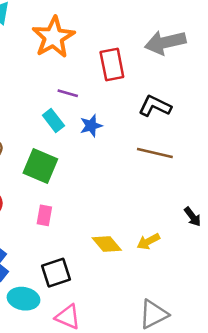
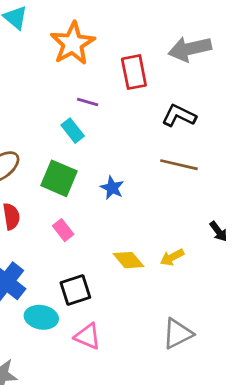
blue star: (91, 126) -> (112, 188), moved, turned -30
pink rectangle: (44, 215) -> (63, 230), turned -48

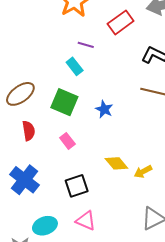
red rectangle: (134, 72) -> (121, 22), turned 65
yellow arrow: (172, 257) -> (143, 172), moved
cyan ellipse: (41, 317) -> (45, 226), moved, turned -30

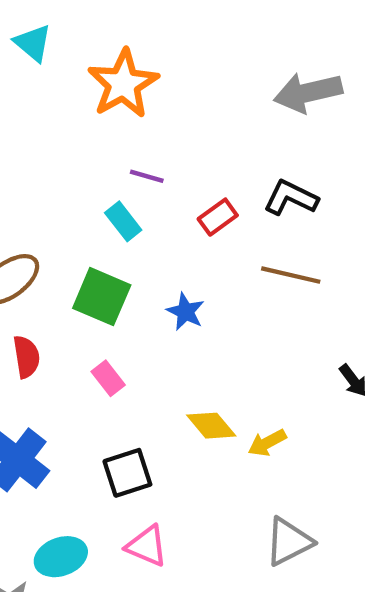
red rectangle: (121, 22) -> (218, 217), moved, size x0.7

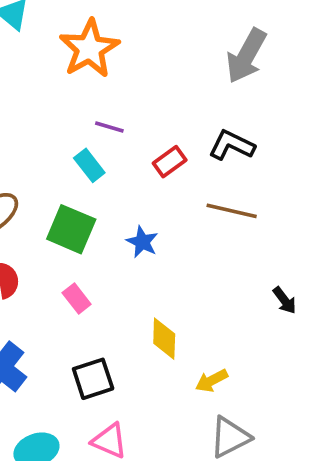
gray arrow: (308, 92) -> (246, 56), turned -48
yellow diamond: (211, 426) -> (164, 339), turned 42
yellow arrow: (267, 443) -> (212, 381), moved

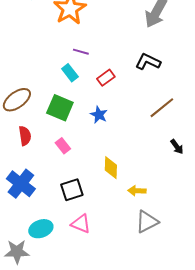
red rectangle: (170, 162) -> (106, 78), moved
brown line: (232, 211) -> (162, 108), moved, turned -52
yellow arrow: (212, 381) -> (137, 191), turned 30

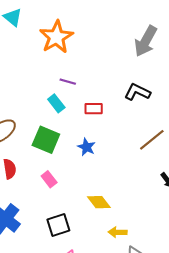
red rectangle: (106, 78) -> (94, 109), turned 36
yellow diamond: (111, 168) -> (99, 202), turned -40
yellow arrow: (137, 191) -> (118, 232), moved

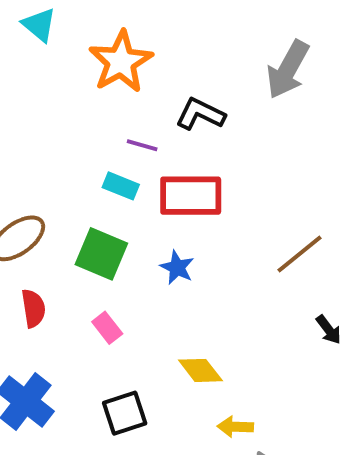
black L-shape: (137, 92) -> (200, 114), moved
cyan rectangle: (56, 103) -> (121, 186), turned -30
red rectangle: (94, 109) -> (191, 196), size x1.8

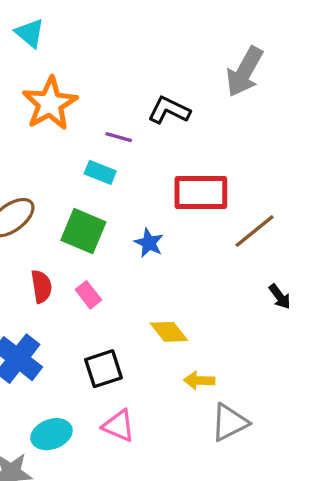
orange star: (121, 62) -> (50, 104), moved
red rectangle: (191, 196) -> (201, 192), moved
red semicircle: (33, 308) -> (41, 286), moved

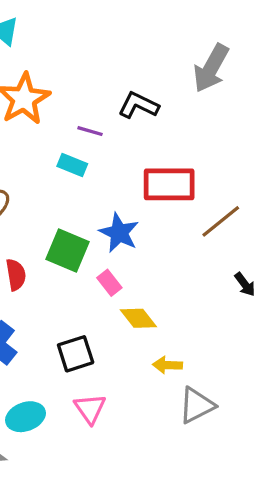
green square: (83, 231) -> (67, 251), moved
blue star: (149, 243) -> (119, 233), size x1.4
pink rectangle: (88, 295) -> (109, 283), moved
pink triangle: (119, 426) -> (90, 409), turned 32

